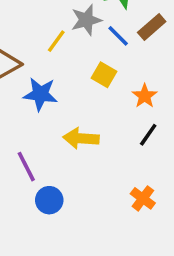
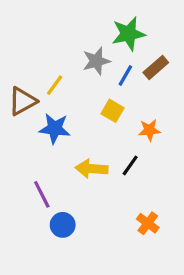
blue line: (118, 36) -> (125, 75), turned 75
yellow line: (56, 41) -> (55, 85), moved
orange star: (145, 96) -> (149, 130), turned 30
black line: (148, 135) -> (130, 165), moved

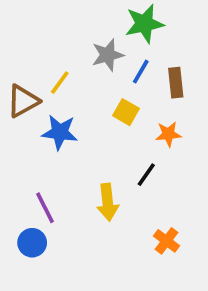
brown rectangle: (156, 67) -> (176, 83), moved, turned -55
yellow arrow: (92, 169) -> (108, 202), moved, turned -100
blue circle: (63, 225) -> (32, 243), moved

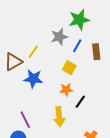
orange star: (168, 134) -> (66, 90), moved

